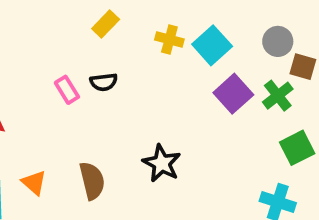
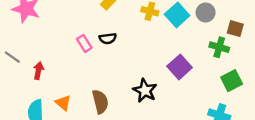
gray circle: (278, 41) -> (206, 12), moved
purple square: (233, 94) -> (180, 67), moved
green cross: (278, 96) -> (219, 47), turned -36

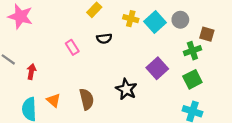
black semicircle: (108, 38) -> (104, 38), moved
green cross: (219, 47) -> (192, 51), turned -35
green square: (232, 81) -> (192, 79), moved

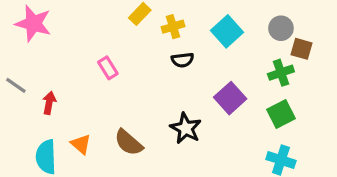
yellow cross: (131, 19) -> (173, 27), moved, turned -32
gray circle: (180, 20) -> (281, 28), moved
black semicircle: (104, 38) -> (183, 60), moved
brown semicircle: (87, 99) -> (129, 143), turned 145

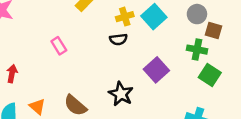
yellow cross: (173, 27) -> (125, 17), moved
green cross: (281, 73) -> (197, 50), turned 30
green square: (281, 114) -> (210, 75), moved, turned -30

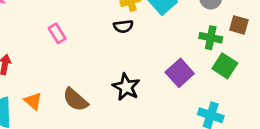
brown square: (213, 31) -> (239, 25), moved
purple square: (156, 70) -> (180, 73), moved

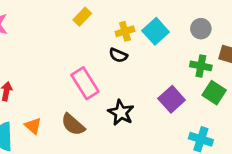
black semicircle: (123, 26) -> (118, 55), turned 30
pink rectangle: (57, 33) -> (85, 83), moved, size x1.6

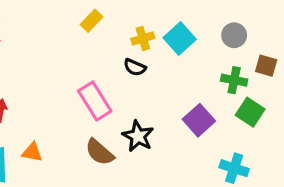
brown semicircle: (73, 125) -> (100, 152), moved
orange triangle: (33, 126) -> (32, 152), turned -30

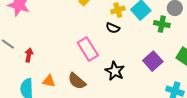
green cross: (234, 80) -> (162, 24), moved
brown semicircle: (100, 152) -> (77, 81), moved

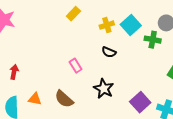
black semicircle: (113, 28) -> (109, 52), moved
pink rectangle: (88, 49) -> (76, 66), size x0.6
purple square: (153, 61) -> (140, 102), moved

